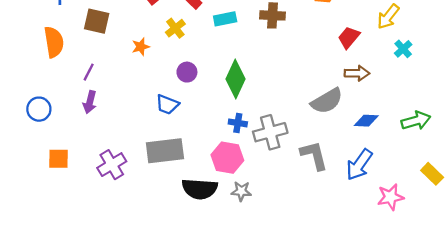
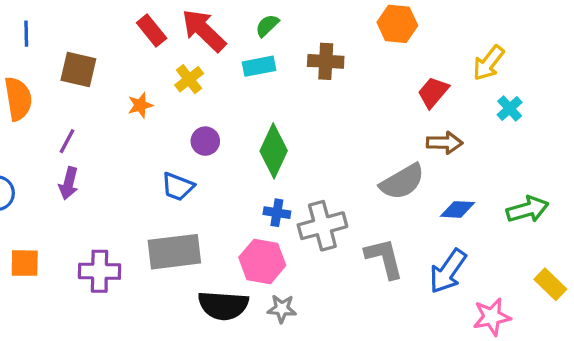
purple cross: (112, 165) -> (100, 271), turned 32

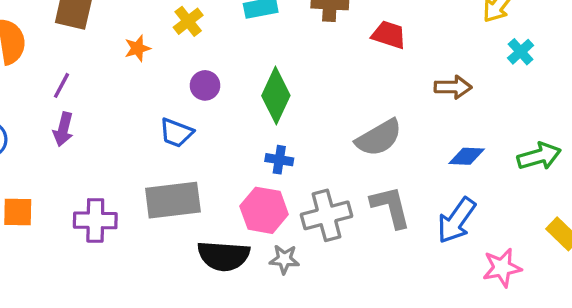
red trapezoid: (433, 92) -> (389, 35), moved, turned 68
gray semicircle: (402, 182) -> (379, 138), moved
gray cross: (322, 226) -> (326, 215), moved

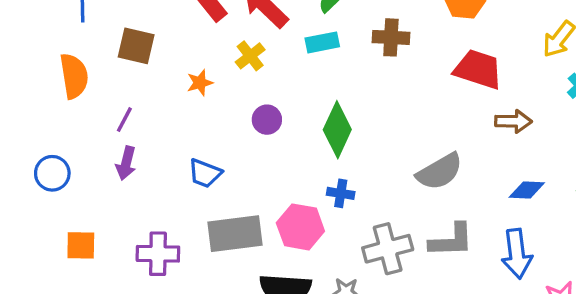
red trapezoid: (389, 35) -> (478, 69), moved, size x1.4
blue trapezoid: (176, 133) -> (205, 173), moved
gray L-shape: (391, 207) -> (451, 240), turned 102
pink hexagon: (264, 210) -> (300, 227), moved
blue arrow: (456, 220) -> (517, 254), turned -42

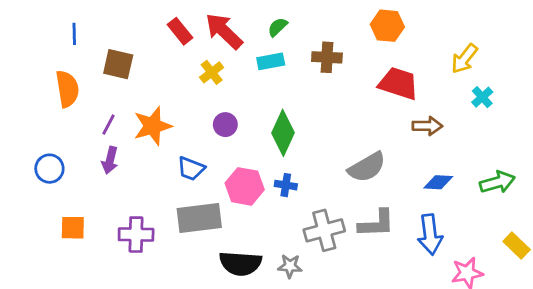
orange star: (200, 83) -> (153, 126), moved, size x1.8
blue trapezoid: (205, 173) -> (191, 169), moved
pink hexagon: (300, 227) -> (245, 186), moved

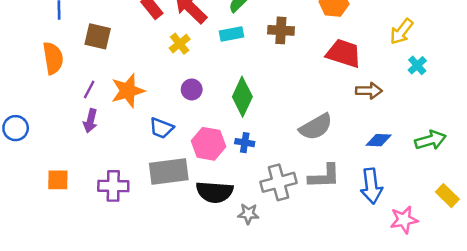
blue circle: (49, 169) -> (16, 128), moved
black semicircle: (240, 263) -> (215, 192), moved

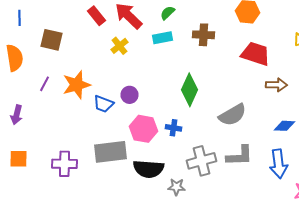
purple circle: (192, 89) -> (130, 95), moved
green diamond: (242, 97) -> (190, 90), moved
purple arrow: (90, 121) -> (16, 115), moved
blue trapezoid: (162, 128) -> (104, 104), moved

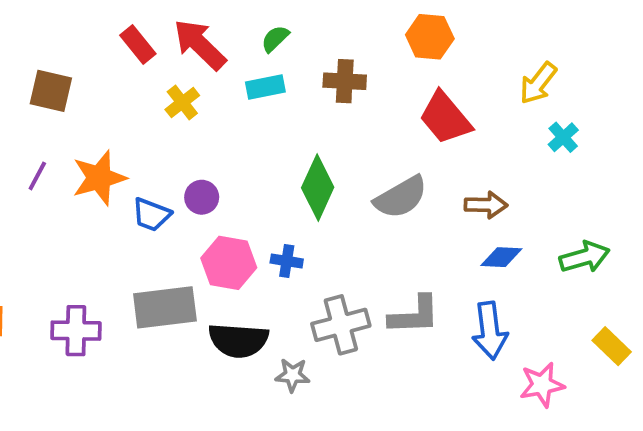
red trapezoid: (256, 54) -> (445, 118), turned -148
brown arrow: (276, 85) -> (486, 205), moved
gray semicircle: (232, 115) -> (401, 197), moved

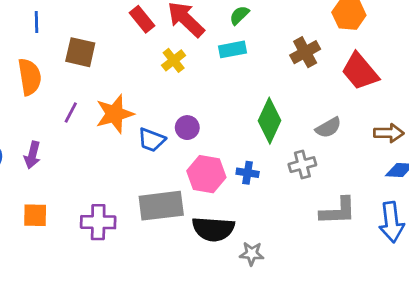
brown cross: (345, 81) -> (305, 52), moved, turned -32
gray semicircle: (401, 197) -> (328, 128), size x0.7
gray cross: (341, 325) -> (302, 165), moved, size x0.7

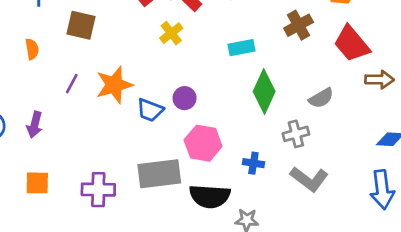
cyan rectangle: (232, 49) -> (242, 48), moved
orange semicircle: (30, 77) -> (32, 49), size x0.6
brown arrow: (389, 133) -> (379, 80), moved
blue cross: (248, 173) -> (253, 163), moved
gray L-shape: (338, 211) -> (309, 179), moved, turned 39

